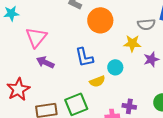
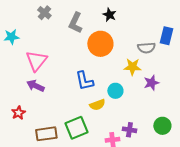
purple arrow: (45, 62) -> (35, 86), moved
red star: (18, 89) -> (18, 113), size x0.6

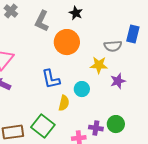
yellow semicircle: (97, 105) -> (64, 103), turned -56
green circle: (162, 126) -> (116, 124), moved
green square: (76, 128) -> (43, 126), turned -30

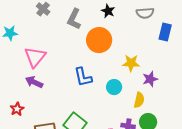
gray semicircle: (113, 46) -> (145, 13), moved
yellow semicircle: (64, 103) -> (139, 100), moved

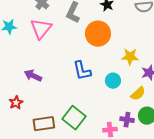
pink triangle: (35, 57) -> (41, 29), moved
yellow semicircle: (139, 100) -> (138, 94), turned 35

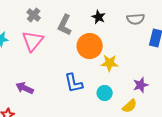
yellow star: (130, 57) -> (110, 63), moved

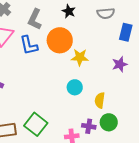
blue L-shape: (74, 83) -> (29, 45), moved
purple star: (141, 85) -> (120, 64), moved
yellow semicircle: (130, 106) -> (100, 100), turned 140

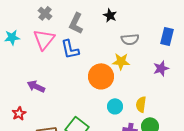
gray semicircle: (106, 13) -> (130, 39), moved
orange circle: (60, 40) -> (101, 76), moved
cyan circle: (75, 87) -> (115, 106), moved

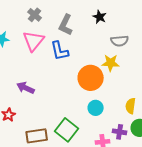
cyan circle: (115, 106) -> (96, 108), moved

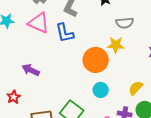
pink triangle: (34, 41) -> (39, 23), turned -45
yellow semicircle: (131, 106) -> (136, 88), turned 35

